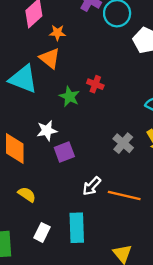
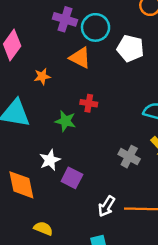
orange star: (57, 33) -> (42, 76), moved
orange triangle: (50, 58) -> (80, 58), moved
purple square: (64, 152) -> (72, 178), turned -30

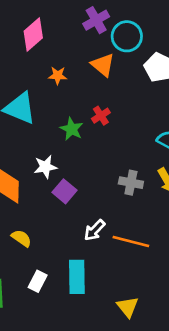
purple cross: (65, 19) -> (96, 20), turned 30
red cross: (89, 103) -> (101, 116), turned 35
gray cross: (129, 157) -> (131, 183), turned -30

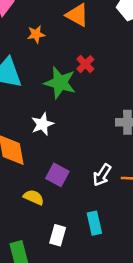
green star: (72, 129) -> (60, 83), size x1.4
purple square: (65, 191) -> (57, 175), moved
cyan rectangle: (77, 277) -> (94, 223), size x0.7

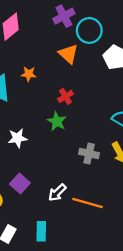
orange star: (36, 34) -> (29, 74), moved
green star: (60, 83) -> (57, 121), moved, size x0.7

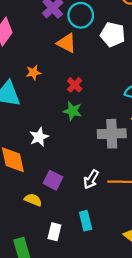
gray cross: (89, 154) -> (112, 134), size x1.4

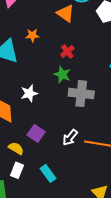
gray cross: (112, 134) -> (81, 94), moved
cyan rectangle: (86, 221) -> (48, 173), moved, turned -30
white rectangle: (54, 232) -> (17, 170), moved

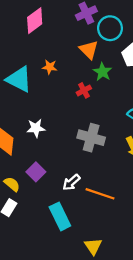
green star: (62, 74) -> (102, 72), moved
cyan rectangle: (48, 173) -> (60, 216), moved, size x1.4

